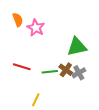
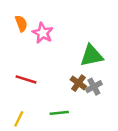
green line: (50, 72) -> (59, 113), moved
yellow line: (36, 100) -> (19, 119), moved

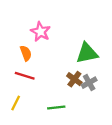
orange semicircle: (21, 23) -> (26, 53), moved
yellow line: (19, 119) -> (16, 103), moved

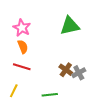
pink star: (40, 32) -> (22, 28), moved
green triangle: (87, 53) -> (70, 26), moved

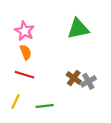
green line: (50, 95) -> (45, 106), moved

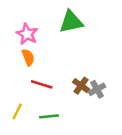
green triangle: (78, 29) -> (71, 22), moved
red line: (24, 75) -> (42, 84), moved

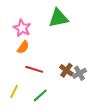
orange semicircle: (28, 57) -> (23, 47), turned 56
green line: (49, 116) -> (40, 95), turned -35

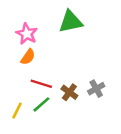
brown cross: (66, 70) -> (69, 92), moved
green line: (40, 95) -> (41, 104), moved

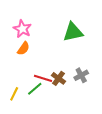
green triangle: (71, 22) -> (73, 32), moved
red line: (41, 84) -> (43, 78), moved

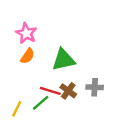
green triangle: (73, 32) -> (63, 60), moved
gray cross: (81, 75) -> (95, 87), turned 32

